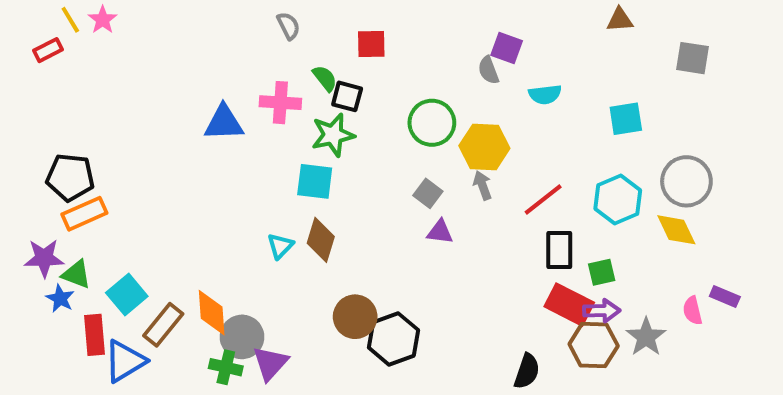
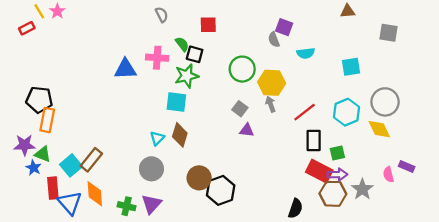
orange rectangle: (84, 214) -> (47, 120), turned -55
orange diamond: (212, 313) -> (95, 194), moved
brown rectangle: (163, 325) -> (91, 160), moved
gray circle: (242, 337) -> (151, 169), moved
blue triangle: (125, 361) -> (70, 203), turned -40

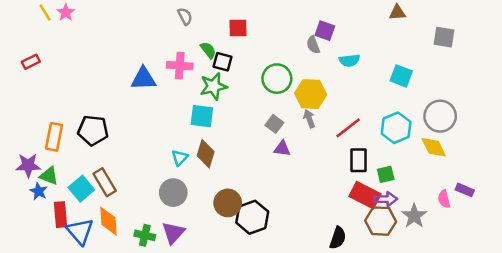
red rectangle: (27, 28) -> (31, 62), moved
cyan square: (351, 67) -> (401, 76), turned 30
black pentagon: (39, 100) -> (93, 130), moved
brown rectangle: (91, 160) -> (105, 182), turned -70

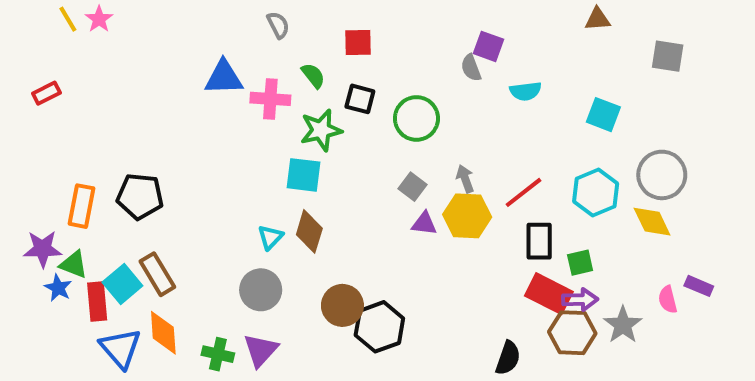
black square: (223, 62) -> (360, 99), moved
blue triangle: (143, 79) -> (224, 78), moved
yellow hexagon: (311, 94) -> (467, 216), moved
red rectangle: (61, 215) -> (97, 302), moved

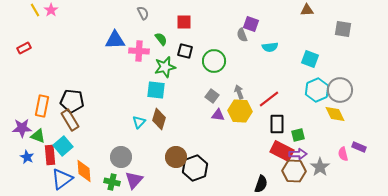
cyan hexagon: (596, 192) -> (317, 90), moved
brown rectangle: (157, 274) -> (70, 120), moved
blue star: (58, 288) -> (27, 157), moved
gray circle: (261, 290) -> (121, 157), moved
blue triangle: (120, 348) -> (62, 179), turned 35

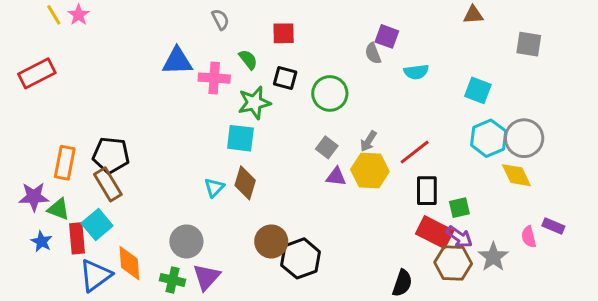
red rectangle: (24, 48) -> (37, 73), size x1.6
gray arrow: (239, 92) -> (368, 141), turned -128
purple arrow: (298, 154) -> (459, 237), turned 36

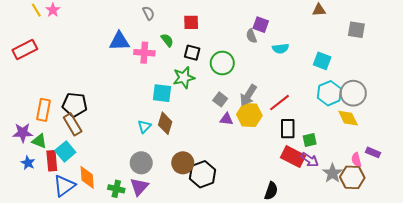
green star: (254, 103) -> (184, 78), moved
gray arrow: (368, 141) -> (248, 95), size x1.5
gray circle: (186, 241) -> (141, 163), moved
brown hexagon: (453, 263) -> (352, 177), moved

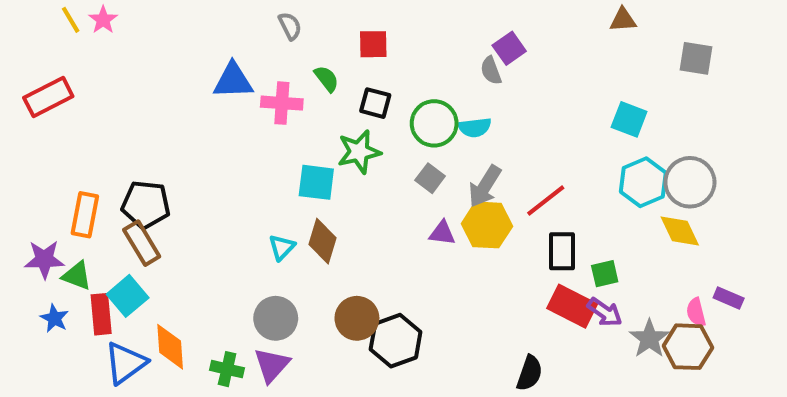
purple square: (261, 25) -> (509, 48), turned 35
cyan semicircle: (281, 48) -> (475, 127), moved
gray square: (220, 99) -> (430, 178), moved

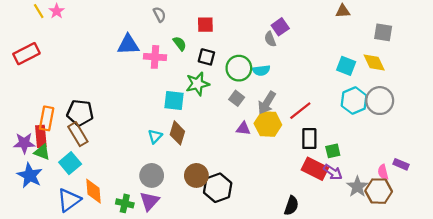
yellow diamond: (680, 231) -> (374, 63), moved
red rectangle: (101, 314) -> (41, 136), moved
blue star: (54, 318) -> (30, 175), size x1.6

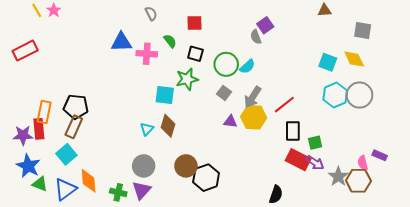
cyan semicircle: (261, 70) -> (247, 66), turned -35
brown rectangle: (78, 134) -> (74, 127), turned 55
green triangle: (42, 152) -> (40, 184), moved

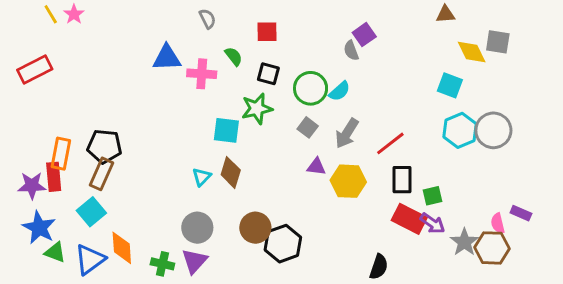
yellow diamond: (354, 59) -> (472, 52), moved
yellow hexagon: (254, 117) -> (348, 181), moved

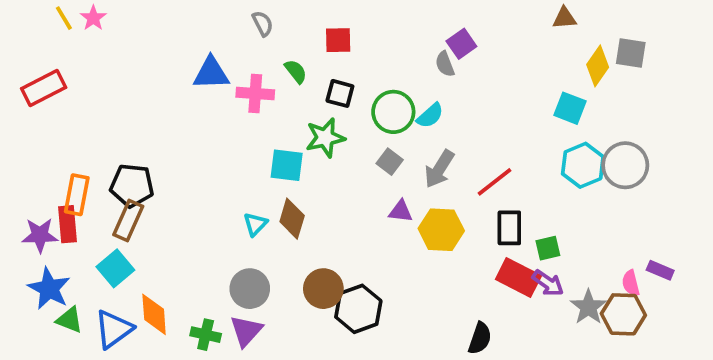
yellow diamond: (472, 52) -> (598, 66), turned 60

